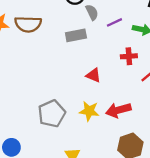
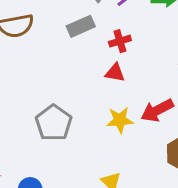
red cross: (129, 56) -> (120, 41), moved
gray pentagon: (52, 114) -> (54, 123), moved

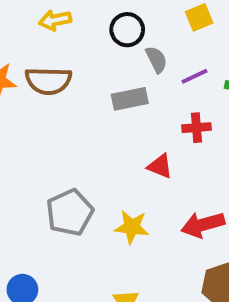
red cross: (120, 41) -> (197, 128), moved
yellow star: (120, 120) -> (132, 227), moved

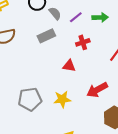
gray pentagon: (70, 212) -> (30, 99), turned 30

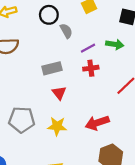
purple line: (76, 17) -> (88, 48), moved
gray rectangle: (46, 36) -> (52, 68), moved
red triangle: (69, 66) -> (59, 93), moved, turned 32

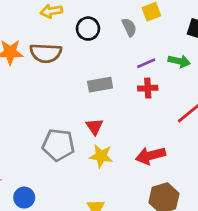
black circle: (49, 15) -> (88, 29), moved
gray semicircle: (66, 31) -> (129, 27), moved
red triangle: (59, 93) -> (94, 127), moved

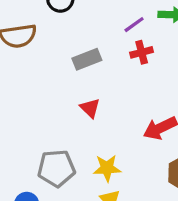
gray pentagon: (58, 145) -> (56, 168), moved
yellow star: (101, 156) -> (107, 168), moved

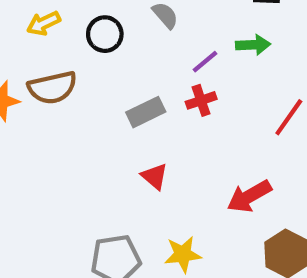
red cross: (142, 52) -> (201, 100), moved

